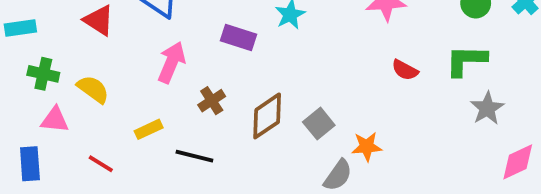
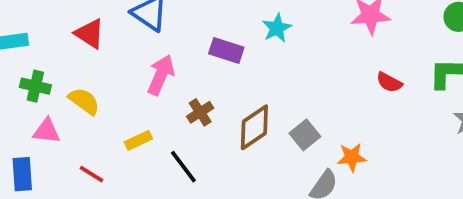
black line: (194, 156) -> (183, 167), turned 39

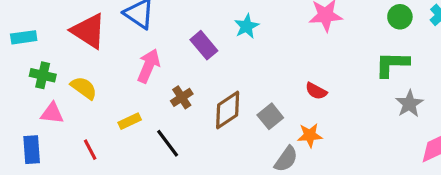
red triangle: (90, 34) -> (89, 31), size x1.4
purple rectangle: (226, 51) -> (204, 45), turned 32
red semicircle: (389, 82) -> (316, 91), moved
red line: (92, 174) -> (90, 150), turned 30

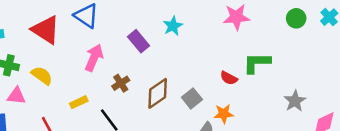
green L-shape: (392, 64) -> (257, 63), moved
gray star: (409, 104) -> (295, 101), moved

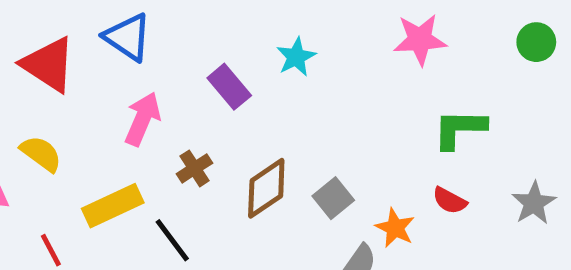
red semicircle: (229, 78) -> (450, 201), moved
yellow rectangle: (79, 102) -> (113, 206), size x1.6
orange star: (224, 114) -> (395, 228), turned 30

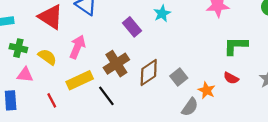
pink arrow: (142, 119) -> (77, 47), moved
brown cross: (195, 168) -> (116, 64), size x1.6

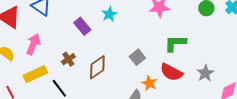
brown cross: (116, 64) -> (68, 59), size x0.6
gray square: (179, 77) -> (137, 57), moved
red semicircle: (231, 78) -> (171, 72), size x1.6

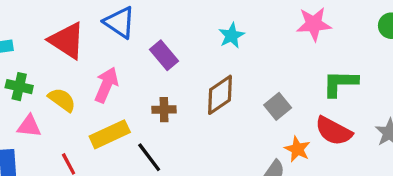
purple rectangle: (82, 26) -> (164, 55), moved
brown cross: (68, 59) -> (164, 110), turned 32
brown diamond: (97, 67) -> (220, 95), moved

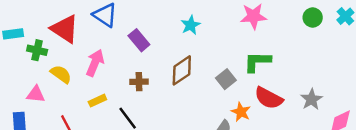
green L-shape: (340, 83) -> (257, 62), moved
green cross: (19, 87) -> (37, 50), moved
yellow rectangle: (110, 134) -> (97, 101), size x0.6

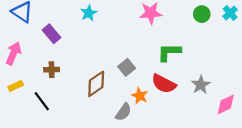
cyan star: (191, 25) -> (89, 13), moved
green L-shape: (257, 62) -> (169, 52), moved
brown diamond: (182, 70) -> (96, 84), moved

